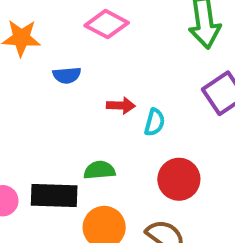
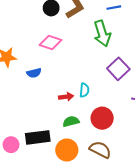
red arrow: (121, 106) -> (66, 97), moved
green semicircle: (99, 170) -> (71, 121), moved

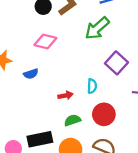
green arrow: (102, 33) -> (97, 28), turned 70
cyan semicircle: (84, 90) -> (92, 86), moved

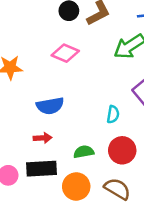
blue semicircle: (31, 74) -> (50, 106), moved, size x1.5
red arrow: (65, 95) -> (43, 138), moved

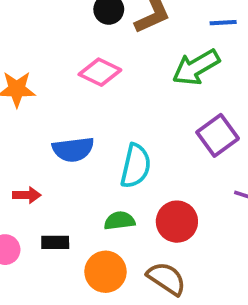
cyan semicircle: (113, 114) -> (136, 166), moved, size x1.6
red arrow: (43, 138) -> (27, 195), moved
black rectangle: (41, 169) -> (55, 242), size x0.6

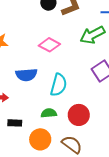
pink diamond: (100, 72) -> (49, 45), moved

